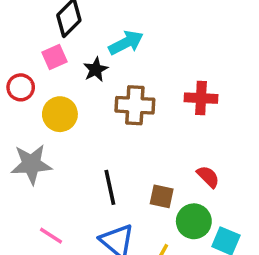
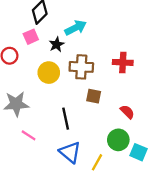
yellow circle: (60, 114) -> (49, 73), moved
brown square: (162, 196) -> (94, 96), moved
pink line: (51, 236) -> (29, 135), moved

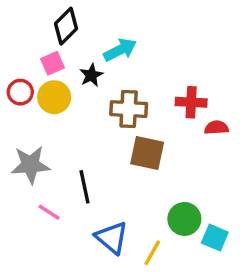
yellow circle: (49, 73) -> (54, 97), moved
brown square: (94, 96) -> (147, 153), size x1.5
red semicircle: (127, 112) -> (217, 128), moved, turned -48
black line: (66, 119) -> (85, 187), moved

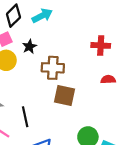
cyan arrow: (120, 50) -> (42, 16), moved
red cross: (191, 102) -> (101, 45), moved

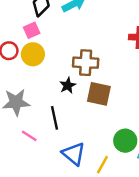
black star: (29, 47) -> (68, 85), moved

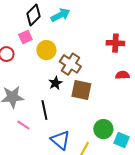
yellow circle: (33, 54) -> (46, 50), moved
brown cross: (86, 63) -> (70, 64), turned 30

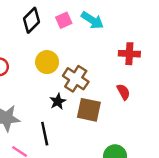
cyan arrow: (60, 15) -> (92, 20), moved, turned 60
pink square: (25, 37) -> (64, 20), moved
red semicircle: (122, 75) -> (123, 92), moved, turned 64

